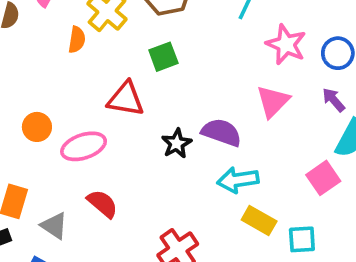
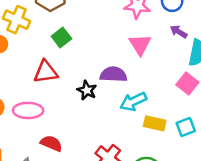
pink ellipse: (84, 146) -> (28, 110), turned 36

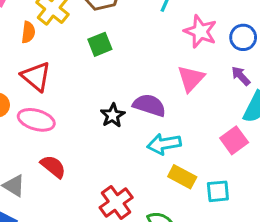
red triangle: (46, 72) -> (36, 76), moved, turned 32

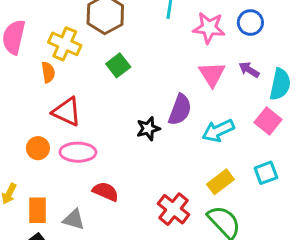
purple arrow: (241, 76) -> (249, 70), moved
purple semicircle: (149, 105) -> (180, 110), turned 108
black star: (113, 115) -> (148, 129), turned 30
cyan arrow: (164, 144) -> (218, 131), moved
yellow rectangle: (182, 177) -> (220, 182), moved, turned -50

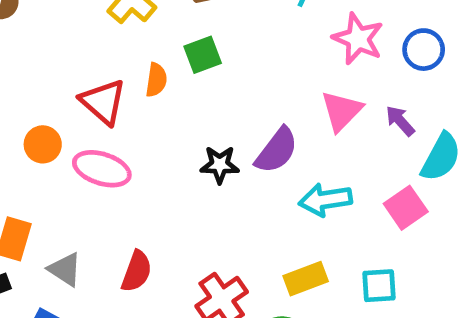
orange semicircle: (48, 72) -> (156, 80), moved
red semicircle: (106, 192) -> (137, 271), moved, turned 70

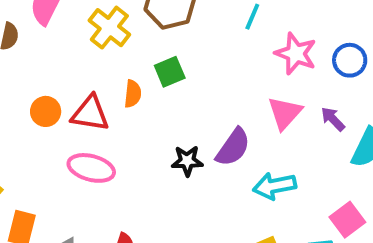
red triangle: (103, 102) -> (90, 113), turned -30
orange circle: (43, 144) -> (46, 111), moved
pink square: (406, 208) -> (347, 220), moved

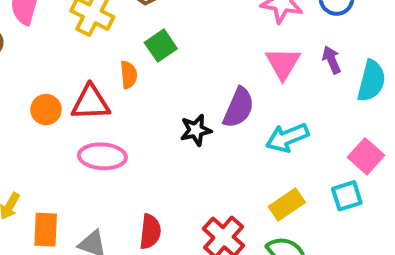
purple arrow: (333, 119) -> (332, 60), turned 32

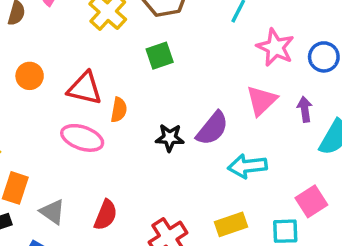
orange semicircle: (129, 75) -> (119, 110), moved
orange circle: (46, 110) -> (30, 76), moved

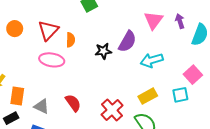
red triangle: (85, 88) -> (48, 30), turned -50
red semicircle: (106, 215) -> (73, 103), turned -48

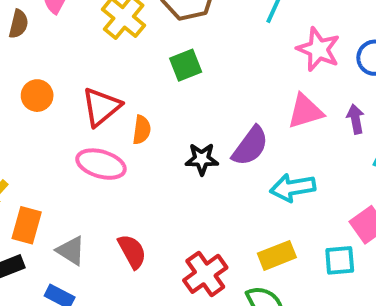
pink triangle: (154, 20) -> (305, 111), turned 30

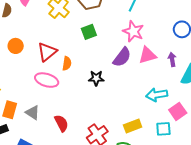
pink star: (318, 49) -> (133, 31), moved
purple semicircle: (250, 146) -> (122, 57), moved
cyan arrow: (293, 188) -> (157, 95), moved
gray triangle: (71, 251) -> (32, 113), moved

